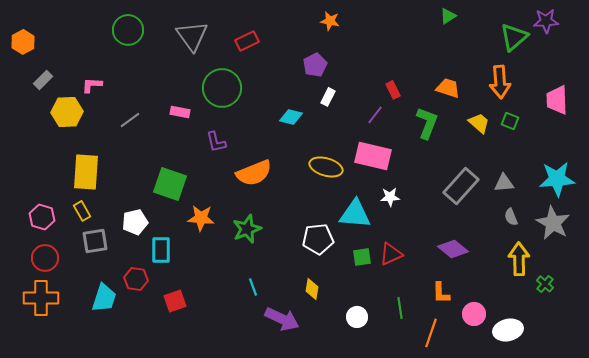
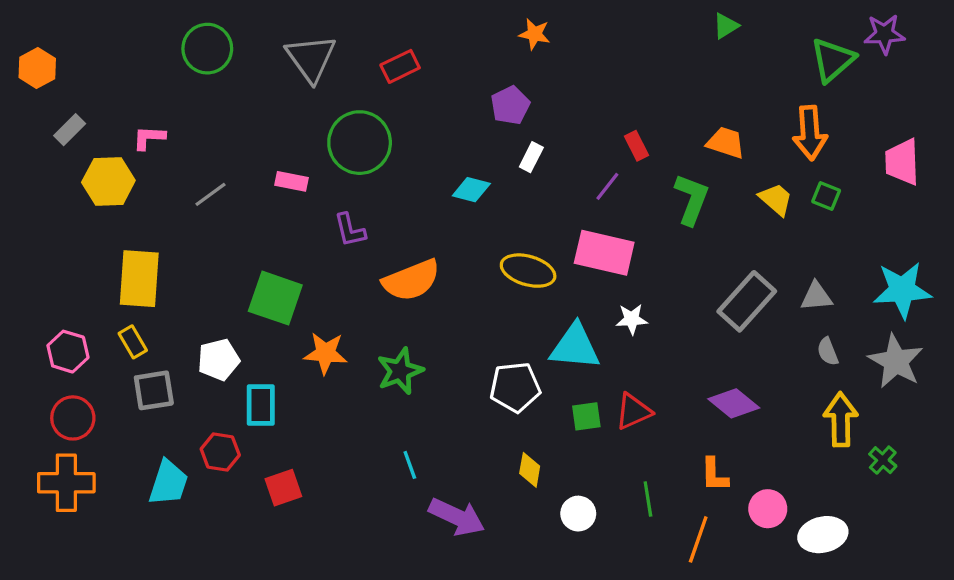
yellow diamond: (312, 289) -> (530, 470), moved

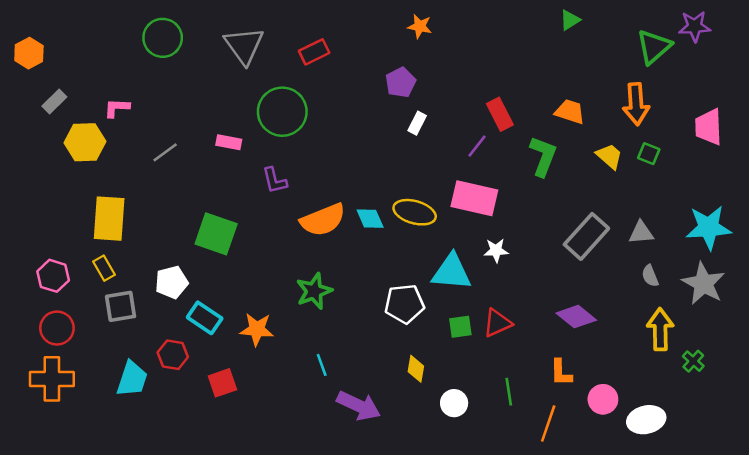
red rectangle: (637, 146) -> (500, 114), size x1.4
cyan diamond: (471, 190) -> (370, 219), moved, turned 52
orange star: (326, 353) -> (257, 329), moved
cyan rectangle: (261, 405) -> (205, 318), turned -56

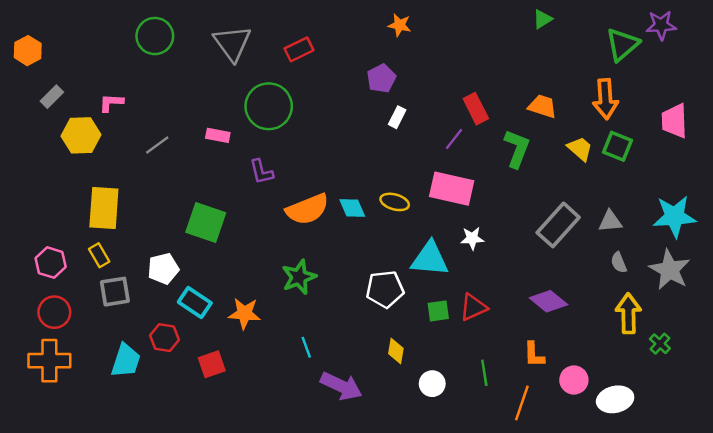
green square: (649, 154) -> (618, 146), size x1.4
yellow ellipse: (415, 212) -> (395, 202), size x0.7

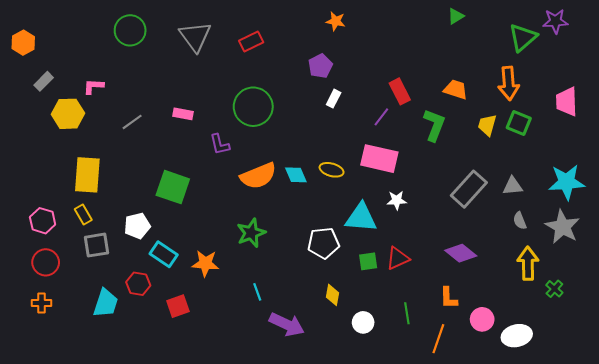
green circle: (269, 106) -> (253, 107), moved
yellow trapezoid: (580, 149) -> (487, 125), turned -115
orange cross: (49, 361) -> (42, 303), size x0.6

